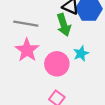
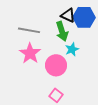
cyan star: (81, 53) -> (72, 49), moved

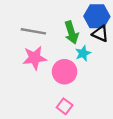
black triangle: (68, 15) -> (100, 34), moved
pink star: (30, 53) -> (35, 58), turned 30

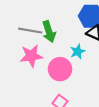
green arrow: (71, 32) -> (49, 32), moved

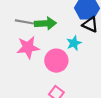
green arrow: (49, 32) -> (45, 23), turned -75

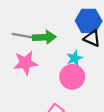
pink circle: (56, 61) -> (72, 77), moved

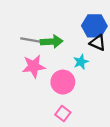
pink circle: (72, 77) -> (63, 82), moved

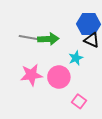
pink star: (34, 66) -> (31, 75), moved
pink square: (63, 113) -> (79, 101), moved

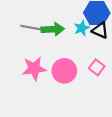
cyan star: (76, 58) -> (82, 28), moved
pink square: (79, 101) -> (97, 67), moved

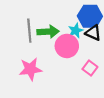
gray line: (33, 28) -> (29, 31), turned 75
pink circle: (64, 71) -> (67, 46), moved

